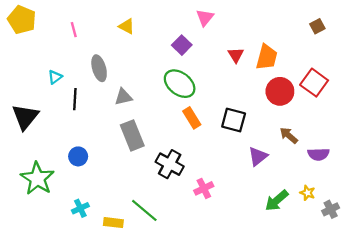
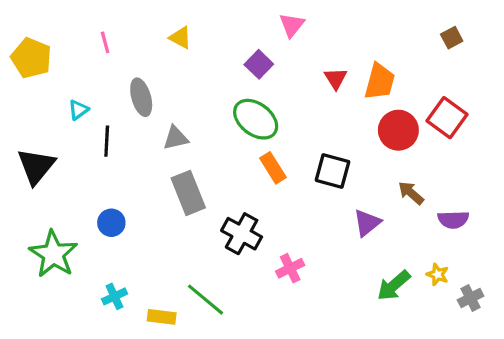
yellow pentagon: (22, 20) -> (31, 58), moved

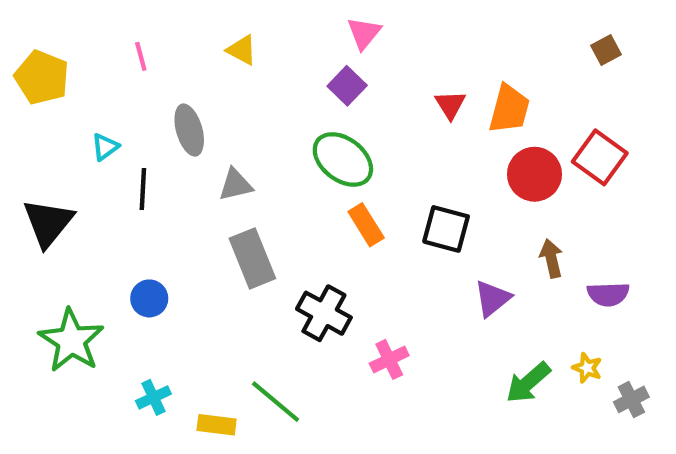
pink triangle: (292, 25) -> (364, 33), moved
brown arrow: (411, 193) -> (551, 258), turned 36

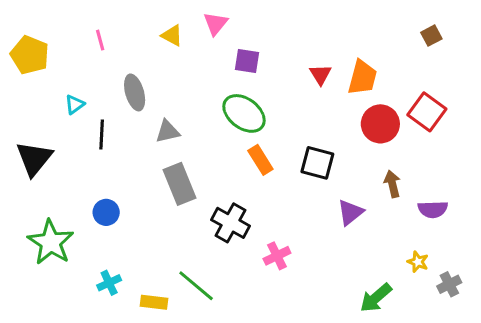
pink triangle: (364, 33) -> (216, 24), moved
purple square: (347, 86) -> (247, 61), turned -35
green arrow: (528, 383) -> (376, 298), moved

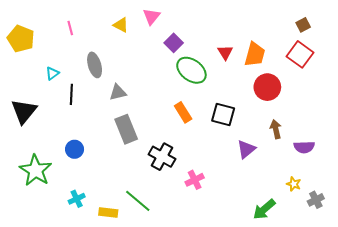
purple square: (247, 61) -> (174, 43), turned 36
red square: (427, 112) -> (300, 54), moved
green ellipse: (244, 113) -> (191, 70), moved

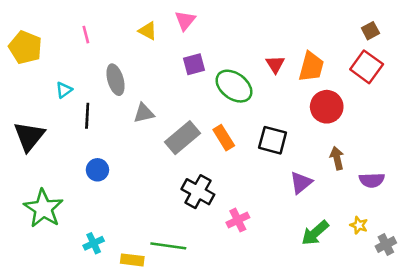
purple square: (174, 43) -> (194, 64), moved, turned 30
gray rectangle: (126, 129) -> (182, 138), moved, turned 72
blue circle: (75, 149) -> (97, 170), moved
green line: (138, 201) -> (168, 246), turned -32
green arrow: (264, 209) -> (315, 233), moved

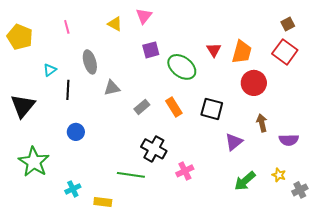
gray rectangle: (182, 138) -> (142, 107), size x0.6
green line: (168, 246) -> (131, 175), moved

